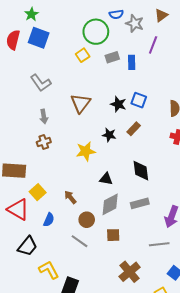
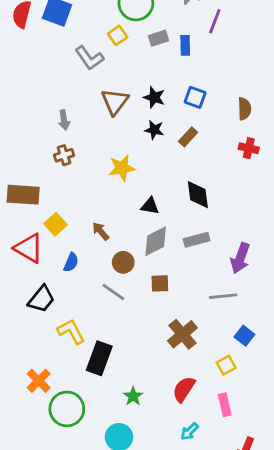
gray L-shape: (41, 83) -> (89, 58), moved
black star: (118, 104) -> (154, 97), moved
black star: (109, 135) -> (154, 130), moved

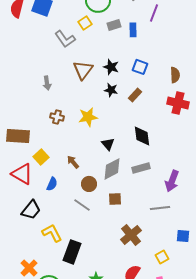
red cross: (249, 148) -> (178, 103), size x1.5
brown cross: (64, 155) -> (57, 117), moved, turned 32
black triangle: (150, 206) -> (108, 144), turned 40
blue square: (244, 336) -> (183, 236), moved, turned -32

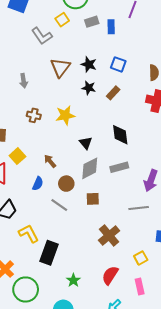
blue semicircle: (52, 184) -> (38, 184), moved

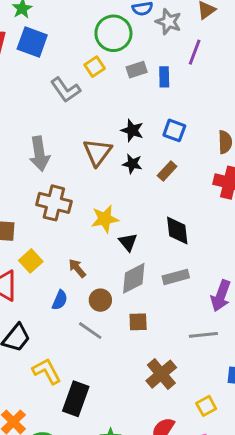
brown triangle: (60, 67) -> (97, 152), moved
gray arrow: (24, 81) -> (39, 154), size x1.6
brown cross: (34, 115) -> (54, 203), size x1.6
yellow star: (65, 115) -> (105, 219), moved

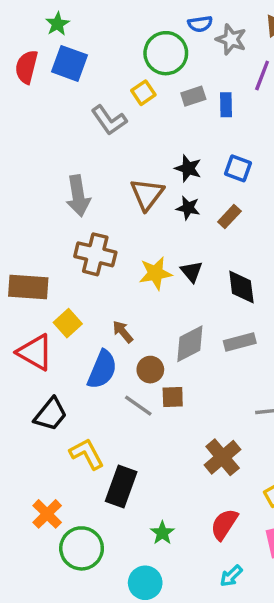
black triangle: (128, 242) -> (192, 272), moved
blue semicircle: (60, 300) -> (102, 370), size x1.6
brown square: (138, 322) -> (173, 397), moved

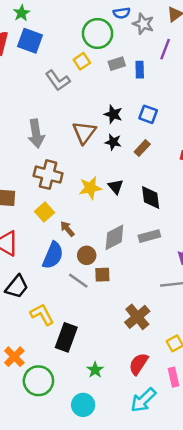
yellow square: (68, 323) -> (44, 212), moved
cyan arrow: (231, 576) -> (143, 400), size x1.6

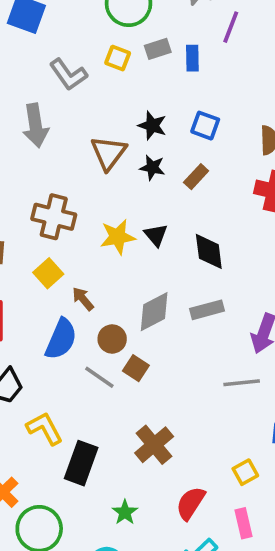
yellow square: (82, 61) -> (118, 58), moved, turned -35
gray arrow: (36, 134) -> (36, 126), moved
brown square: (102, 275) -> (136, 368), turned 35
brown cross: (137, 317) -> (154, 445), moved

